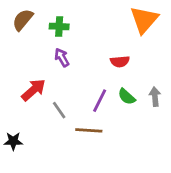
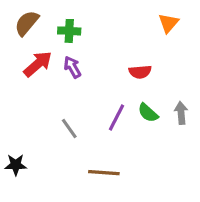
orange triangle: (144, 20) -> (168, 23), size x0.6
red arrow: (34, 90) -> (38, 64), moved
brown line: (89, 130) -> (104, 173), moved

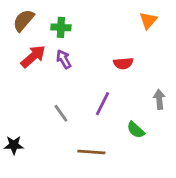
green semicircle: (148, 113) -> (136, 130), moved

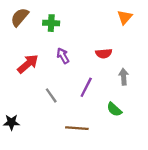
red arrow: (33, 56) -> (28, 64), moved
purple arrow: (64, 59) -> (63, 56), moved
gray arrow: (159, 99) -> (124, 77), moved

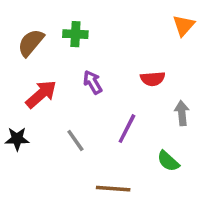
brown semicircle: (20, 17) -> (31, 43), moved
black star: (11, 122) -> (17, 139), moved

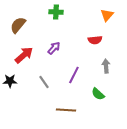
green cross: (75, 34) -> (56, 12), moved
red semicircle: (153, 79) -> (95, 40), moved
purple arrow: (93, 82) -> (54, 48), turned 72

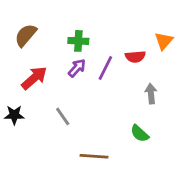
green cross: (56, 12) -> (78, 41), moved
orange triangle: (107, 15) -> (164, 41), moved
purple line: (74, 75) -> (105, 68), moved

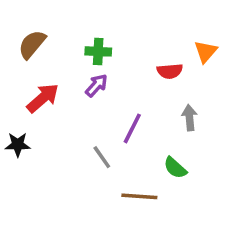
purple line: (105, 68) -> (132, 128), moved
gray line: (63, 116) -> (102, 157), moved
brown line: (94, 156) -> (139, 196), moved

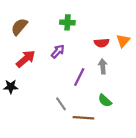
green cross: (98, 51) -> (67, 22), moved
orange triangle: (206, 51) -> (123, 41), moved
gray arrow: (189, 118) -> (103, 66), moved
gray line: (102, 157) -> (61, 104), moved

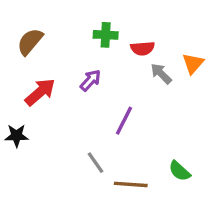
red semicircle: (102, 43) -> (143, 48), moved
gray arrow: (103, 66) -> (161, 74), moved, turned -40
green semicircle: (105, 101) -> (180, 171), moved

